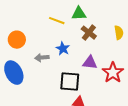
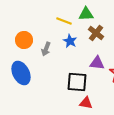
blue star: (63, 49) -> (70, 41), moved
gray arrow: (42, 58) -> (46, 49), moved, turned -64

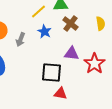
yellow line: (64, 21) -> (38, 12), turned -63

